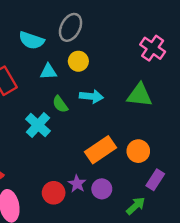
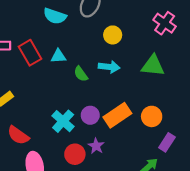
yellow circle: (78, 61) -> (113, 35), moved
cyan triangle: (48, 72) -> (58, 56), moved
cyan cross: (38, 125) -> (63, 121), moved
purple circle: (102, 189) -> (90, 115), moved

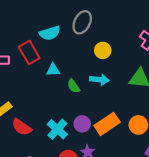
cyan semicircle: (55, 16) -> (50, 33), turned -36
red rectangle: (30, 53) -> (29, 53), moved
red semicircle: (18, 135) -> (22, 127), moved

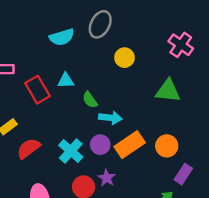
red rectangle: (29, 53) -> (37, 90), moved
cyan arrow: (99, 80) -> (110, 118), moved
red semicircle: (22, 127) -> (29, 148), turned 108

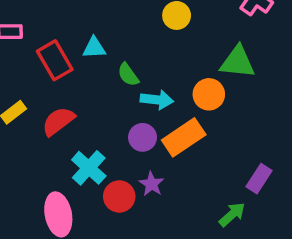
orange circle: (167, 146) -> (209, 94), moved
red semicircle: (29, 148) -> (58, 121), moved
cyan cross: (71, 151) -> (89, 168), moved

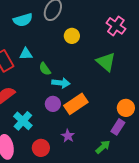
green triangle: (238, 62) -> (106, 62), turned 35
orange circle: (209, 94) -> (126, 108), moved
purple star: (151, 184) -> (68, 136), moved
red circle: (119, 196) -> (41, 148), moved

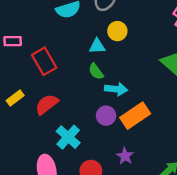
yellow circle: (72, 36) -> (117, 31), moved
cyan triangle: (26, 54) -> (97, 46), moved

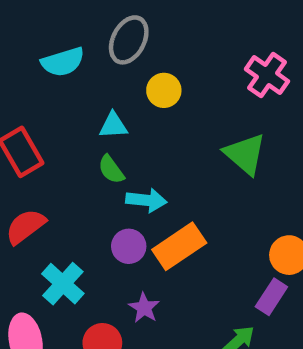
yellow circle: (117, 31) -> (164, 90), moved
purple star: (125, 156) -> (144, 308), moved

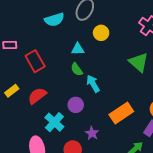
cyan arrow: (146, 200) -> (93, 84), turned -126
purple circle: (129, 246) -> (76, 105), moved
orange rectangle: (179, 246) -> (121, 113), moved

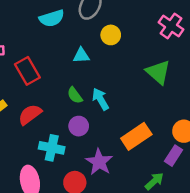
green semicircle: (77, 69) -> (75, 95), moved
cyan cross: (54, 122) -> (52, 148), turned -30
purple star: (92, 133) -> (99, 162), size x1.5

